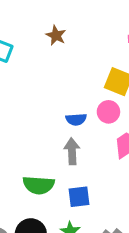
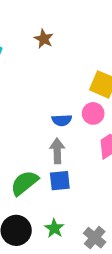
green semicircle: (39, 185) -> (24, 183), turned 136
blue square: (79, 197) -> (60, 181), moved

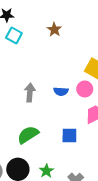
gray arrow: (57, 151) -> (30, 92), moved
blue square: (60, 181) -> (69, 135), moved

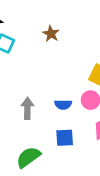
blue square: (69, 135) -> (65, 138), moved

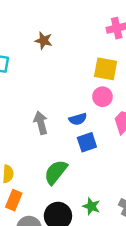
blue semicircle: (63, 105) -> (78, 119), moved

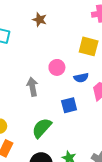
pink circle: (102, 97) -> (57, 67), moved
blue semicircle: (78, 119) -> (81, 78), moved

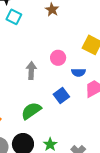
blue square: (69, 105) -> (61, 95), turned -35

